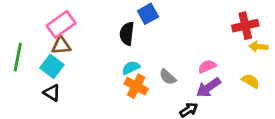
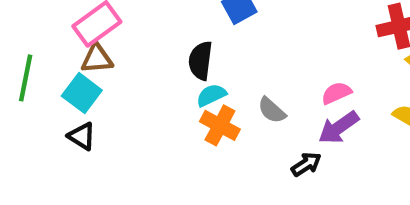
black semicircle: (127, 34) -> (200, 61), moved

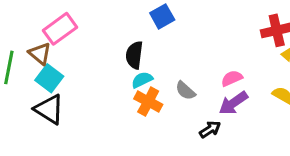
brown triangle: (97, 58) -> (40, 54), moved, turned 45
black triangle: (82, 136) -> (49, 109), size x1.5

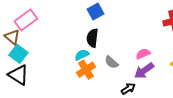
black semicircle: (134, 55) -> (92, 38), moved
orange cross: (148, 102) -> (86, 70), turned 30

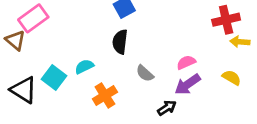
cyan square: (18, 54) -> (54, 78), moved
cyan semicircle: (82, 55) -> (84, 67), moved
orange cross: (86, 70) -> (105, 95), moved

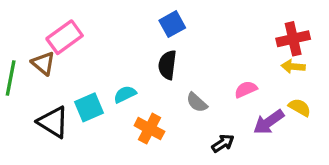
yellow arrow: (240, 42) -> (293, 67), moved
cyan square: (54, 78) -> (89, 107), turned 30
purple arrow: (188, 84) -> (269, 122), moved
orange cross: (105, 95) -> (149, 129), turned -30

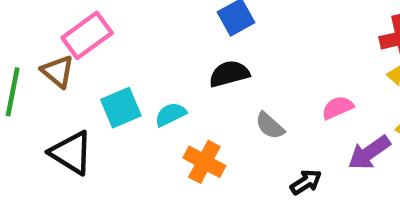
black semicircle: (167, 65) -> (229, 74), turned 68
cyan square: (89, 107) -> (121, 108), moved

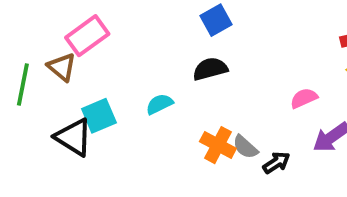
cyan square: (121, 108) -> (99, 116), moved
gray semicircle: (270, 126) -> (245, 147), moved
orange cross: (204, 162) -> (218, 145), moved

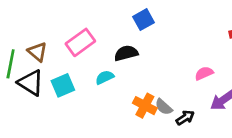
pink rectangle: (87, 36) -> (80, 42), moved
black semicircle: (210, 69) -> (126, 53), moved
black triangle: (74, 137) -> (31, 83), moved

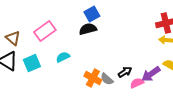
black semicircle: (126, 53) -> (88, 29), moved
pink semicircle: (204, 73) -> (137, 83), moved
black arrow: (185, 118) -> (125, 72), moved

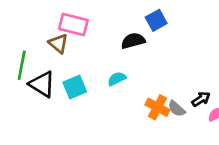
black semicircle: (88, 29) -> (133, 41), moved
pink rectangle: (45, 31) -> (73, 24), moved, turned 50
brown triangle: (13, 38) -> (58, 43), moved

